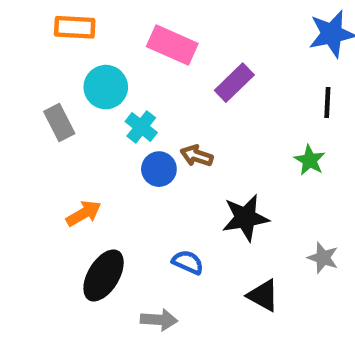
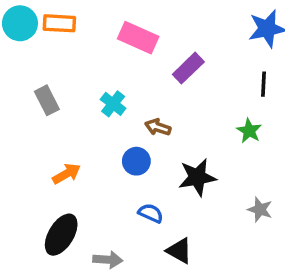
cyan circle: (106, 87) -> (20, 23), moved
blue circle: (159, 169) -> (136, 161), moved
black ellipse: (104, 275) -> (61, 235), moved
black triangle: (263, 295) -> (179, 251), moved
gray arrow: (159, 320) -> (108, 260), moved

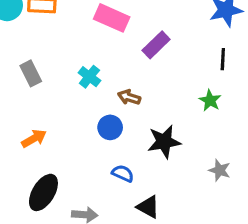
orange arrow: (67, 174) -> (34, 139), moved

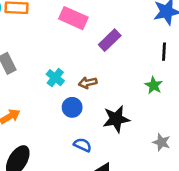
cyan cross: (89, 77) -> (55, 78), moved
brown arrow: (129, 97) -> (88, 83), turned -30

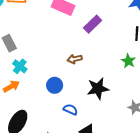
cyan cross: (55, 78) -> (20, 66), moved
blue circle: (72, 107) -> (55, 85), moved

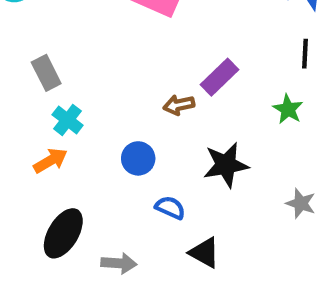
purple rectangle: (93, 24) -> (219, 77), moved

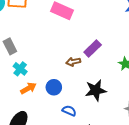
orange arrow: (50, 161) -> (28, 88), moved

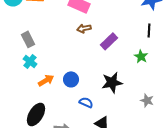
brown arrow: (73, 62) -> (84, 28), moved
cyan cross: (20, 69) -> (30, 61), moved

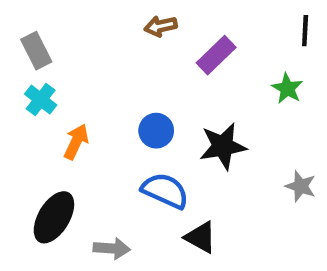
blue circle: (71, 79) -> (156, 131), moved
orange arrow: (46, 80) -> (76, 142), turned -35
blue semicircle: (86, 102) -> (165, 191), size x1.5

